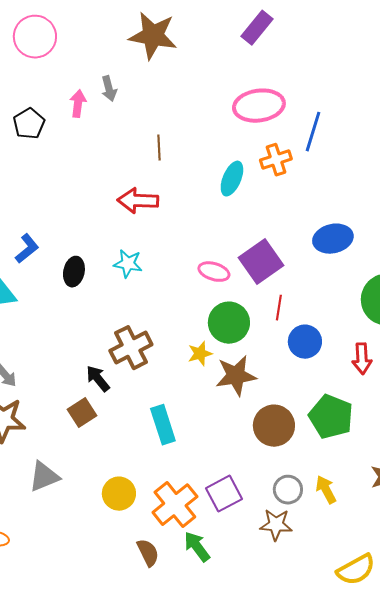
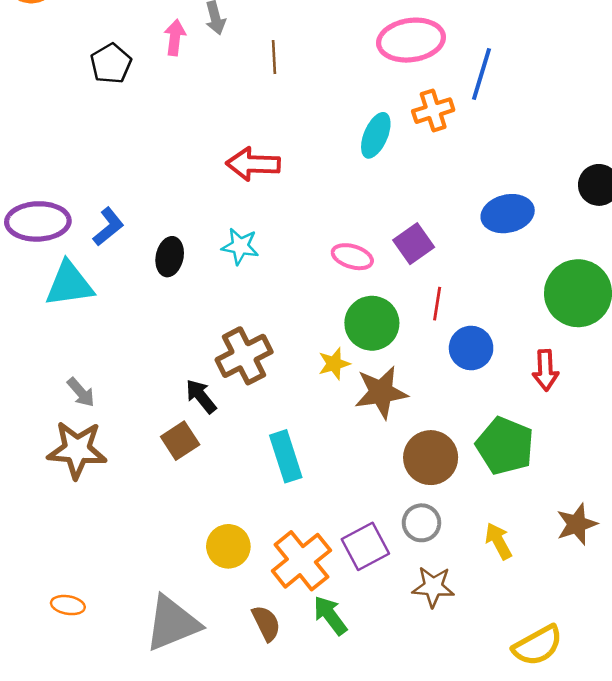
brown line: (159, 148) -> (274, 57), moved
purple square: (261, 262) -> (414, 244), size x0.7
gray triangle: (44, 477) -> (172, 623), moved, size x1.4
gray circle: (288, 490) -> (421, 523), moved

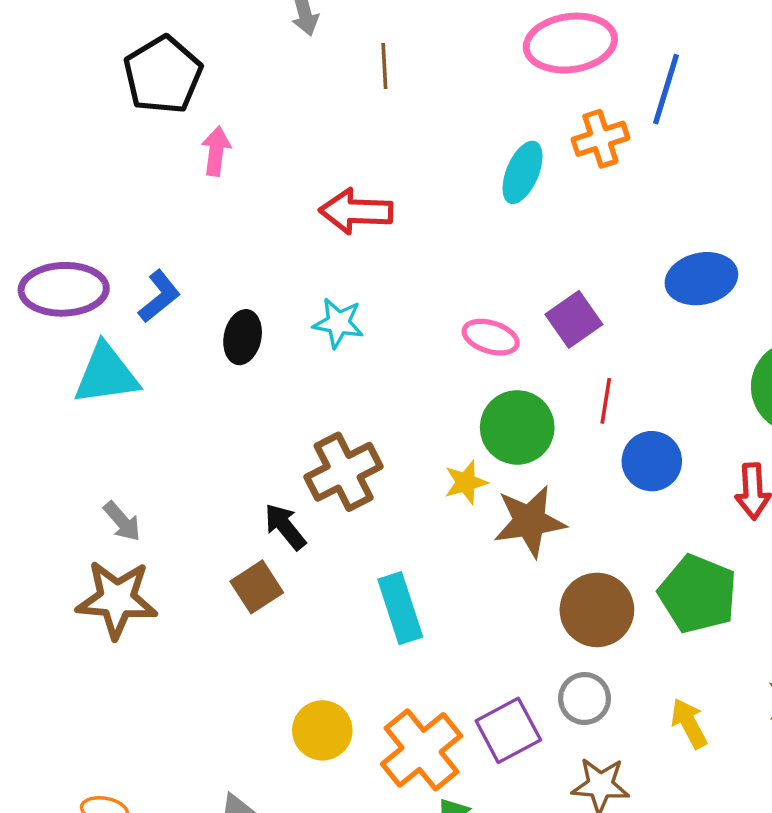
pink arrow: (175, 37) -> (216, 151), moved
black pentagon: (111, 64) -> (163, 75), size x1.4

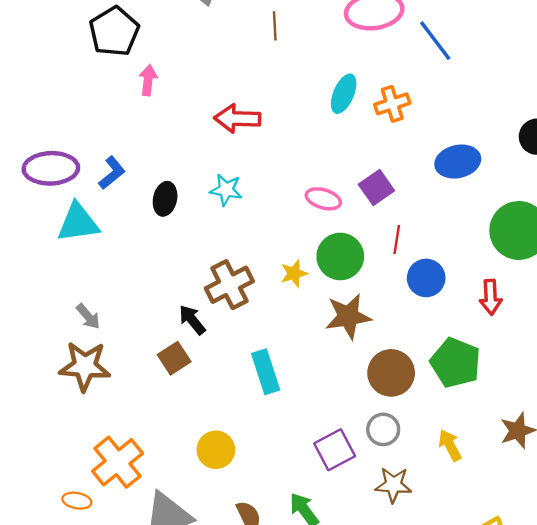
brown line: (384, 66) -> (275, 26), moved
blue line: (666, 89) -> (435, 41), turned -54
orange cross: (600, 139) -> (392, 104), moved
yellow star: (466, 482) -> (294, 273), moved
orange cross: (422, 750) -> (118, 462), moved

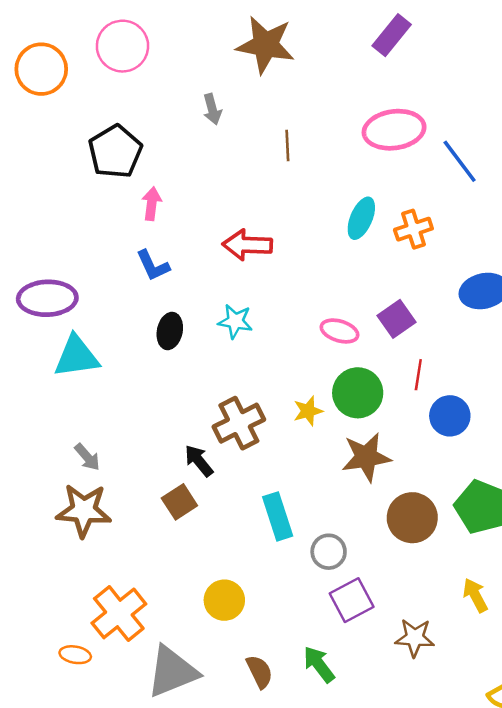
blue L-shape: (112, 173) -> (153, 266), moved, turned 104
gray circle: (383, 429) -> (329, 552), moved

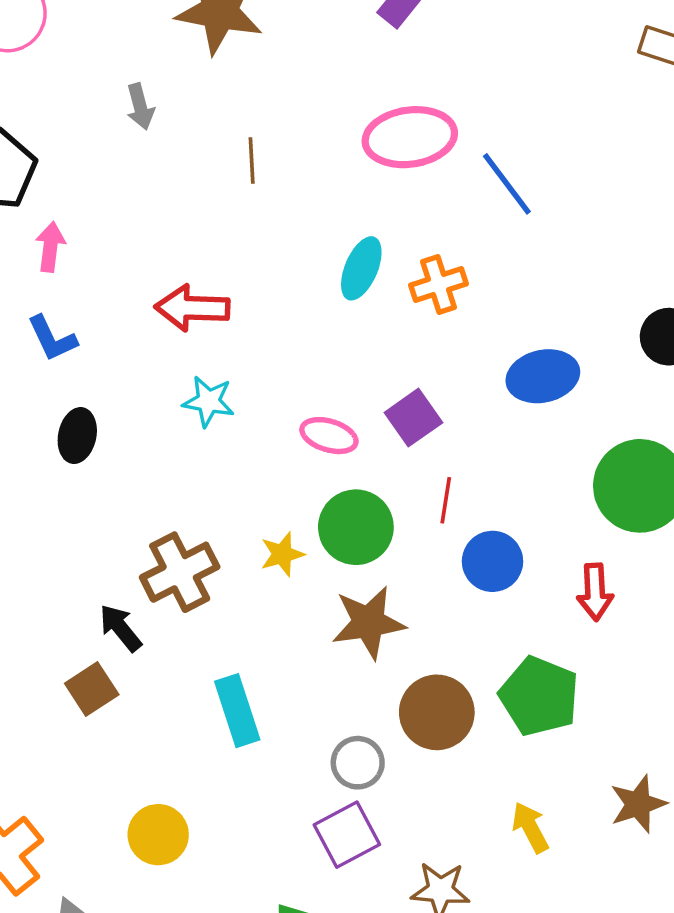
cyan star: (235, 321) -> (208, 401), moved
gray circle: (329, 552) -> (358, 763), moved

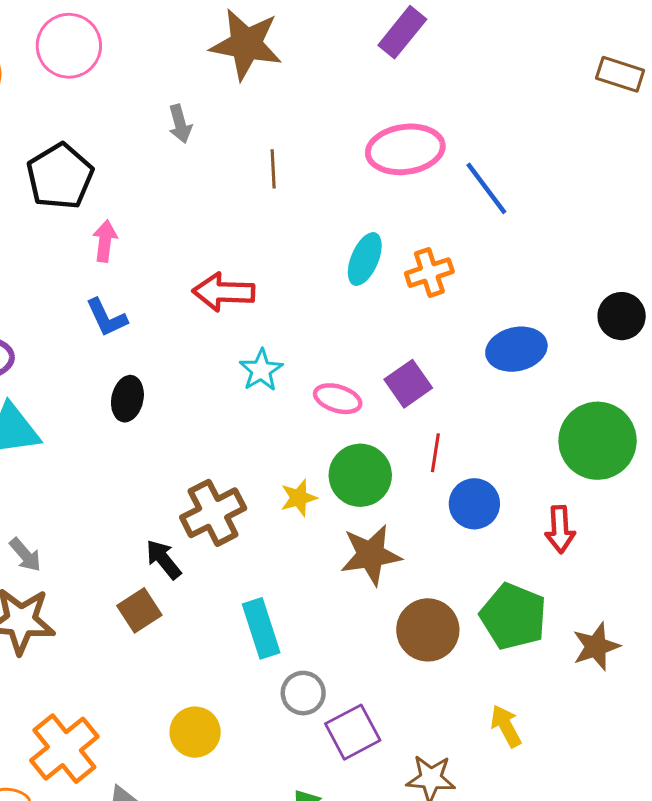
cyan star: (208, 401) -> (261, 370), moved, turned 30
gray circle: (358, 763) -> (303, 693), moved
brown star: (638, 804) -> (596, 646), moved

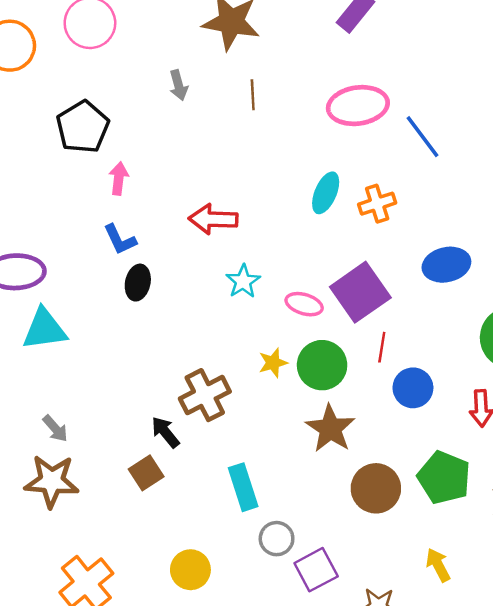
brown line: (273, 169) -> (253, 95), moved
purple square: (408, 384) -> (360, 292), size x1.6
black ellipse: (127, 399) -> (138, 283), moved
yellow star: (299, 498) -> (273, 363), moved
brown star: (371, 555) -> (330, 429), turned -30

